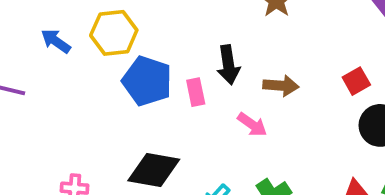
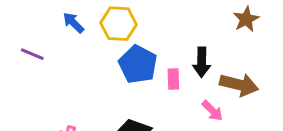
brown arrow: (281, 86) -> (239, 85), size x1.4

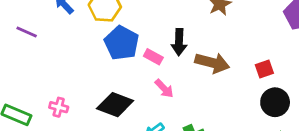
pink rectangle: (173, 79) -> (153, 57), turned -60
pink arrow: (212, 111) -> (164, 89), moved

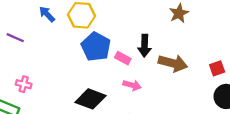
pink arrow: (164, 89) -> (132, 85), turned -30
pink cross: (59, 107) -> (24, 84), moved

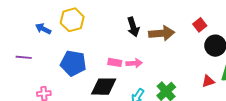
blue pentagon: (96, 47) -> (73, 63), moved
pink rectangle: (123, 58) -> (115, 62), moved

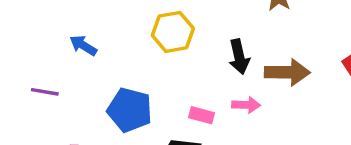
yellow hexagon: (72, 20) -> (173, 32), moved
pink arrow: (134, 63) -> (246, 105), moved

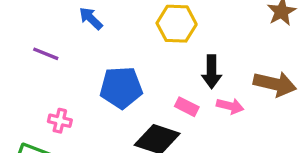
black arrow: (239, 57) -> (212, 72), moved
blue pentagon: (130, 110) -> (121, 88), turned -30

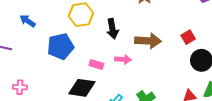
black arrow: (212, 72) -> (112, 29), moved
blue pentagon: (121, 88) -> (61, 46), moved

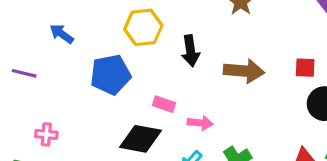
red square: (188, 37) -> (305, 68), turned 32
pink arrow: (123, 59) -> (200, 123), moved

